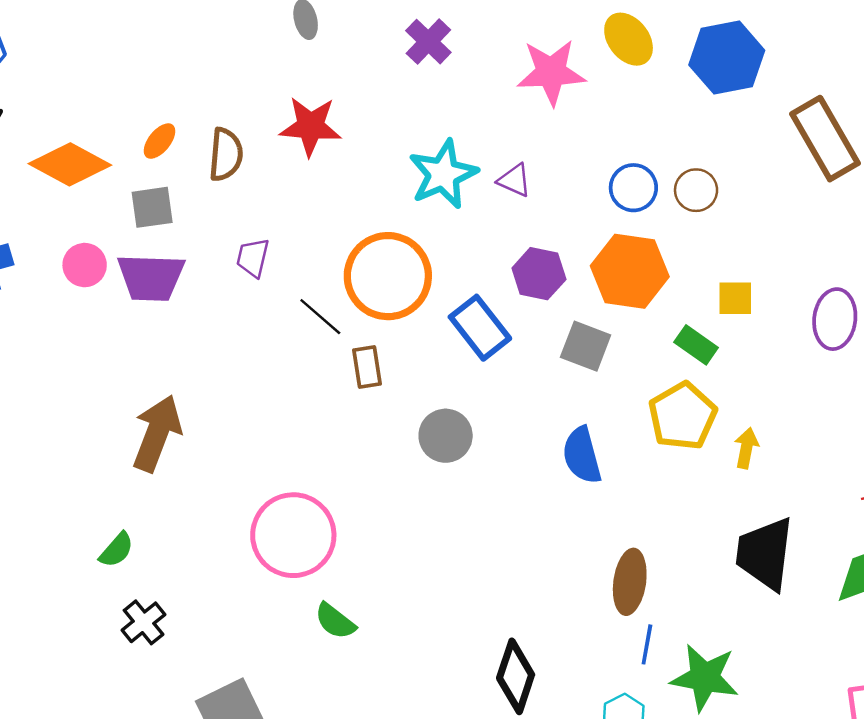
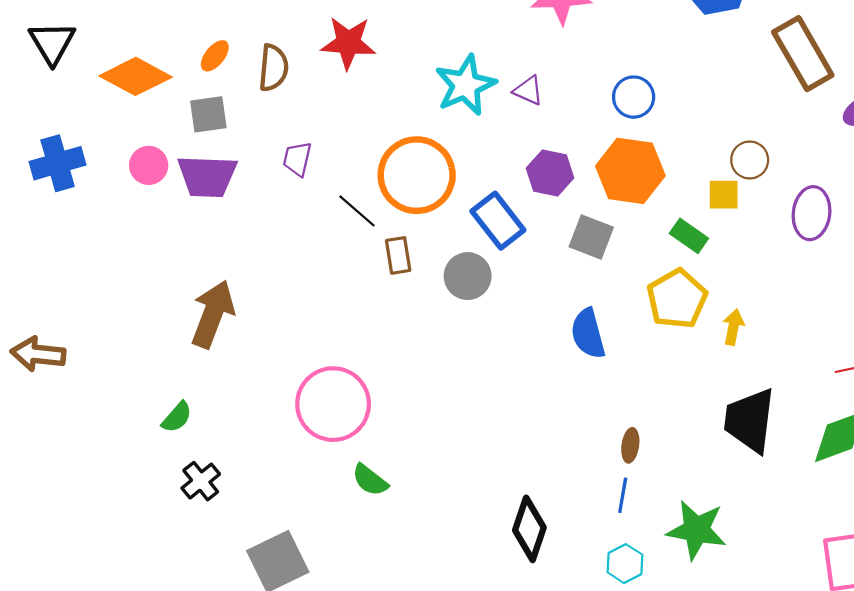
brown circle: (696, 190) -> (750, 160), moved
gray circle: (446, 436) -> (468, 276), moved
brown ellipse: (630, 582) -> (630, 445), size x0.6
blue line: (647, 644) -> (623, 495), moved

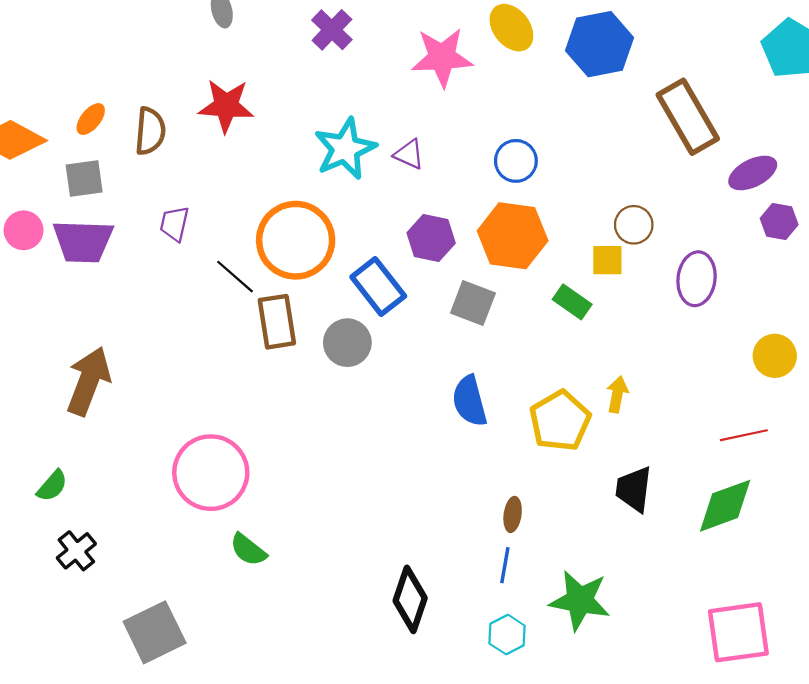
brown rectangle: (398, 255) -> (277, 322), size x1.4
yellow pentagon: (677, 299) -> (560, 421), moved
black trapezoid: (750, 420) -> (634, 489), size x0.7

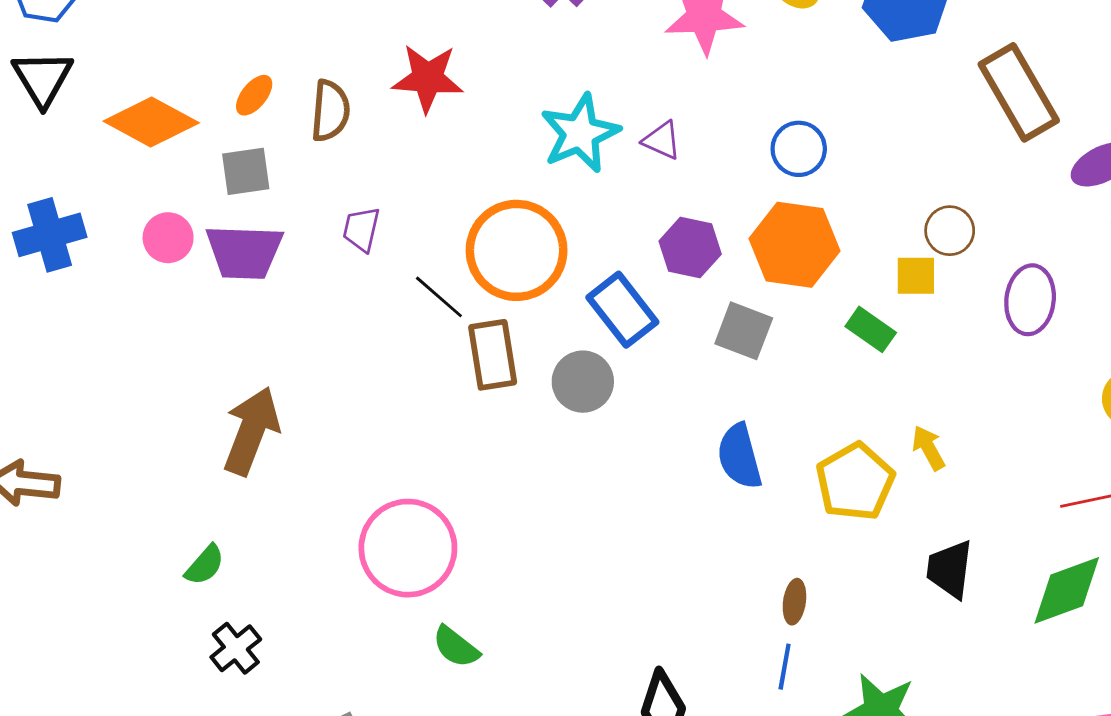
yellow arrow: (617, 394) -> (929, 448), turned -40

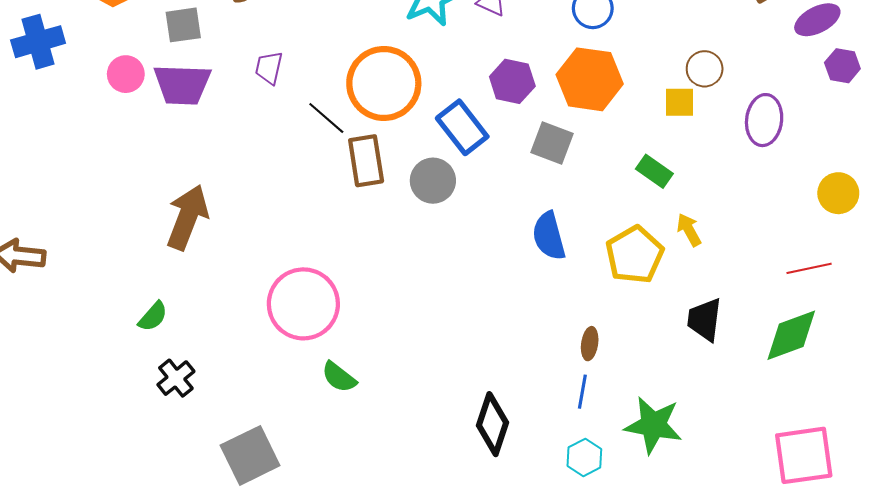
blue cross: (50, 235) -> (38, 42), moved
green rectangle: (871, 329) -> (654, 171), moved

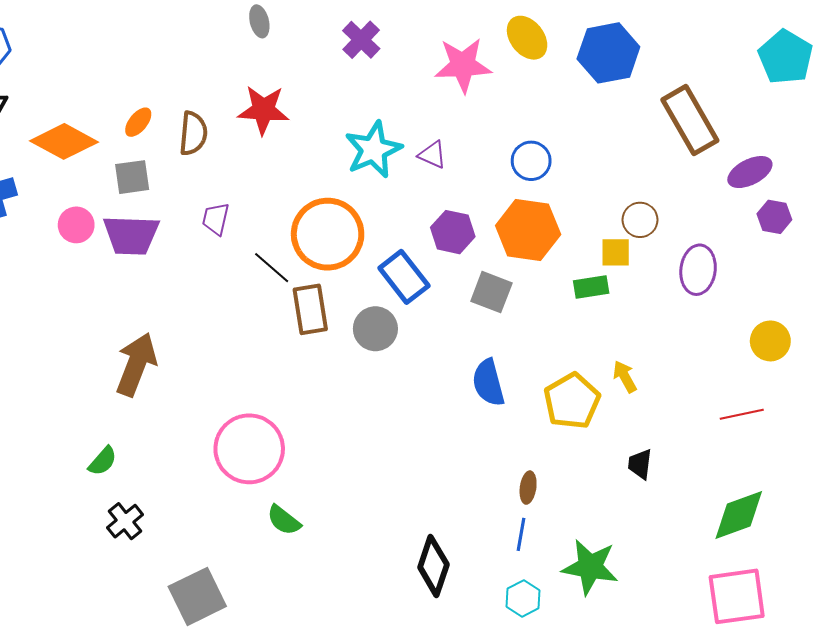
green rectangle: (654, 171) -> (591, 287), moved, turned -44
black trapezoid: (705, 320) -> (640, 464), size x0.7
green diamond: (791, 335) -> (739, 515), moved

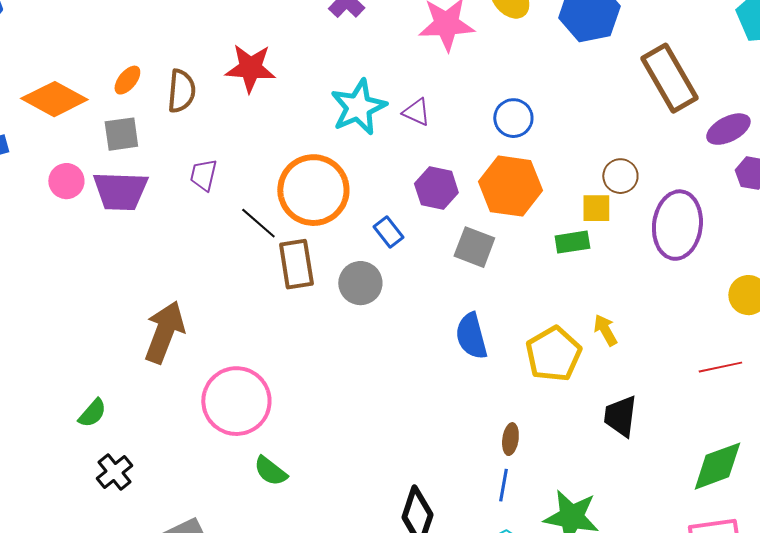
purple ellipse: (698, 270) -> (677, 225), size x1.4
blue rectangle: (404, 277) -> (388, 232), size x0.6
brown arrow: (136, 364) -> (164, 332), moved
black trapezoid: (640, 464) -> (620, 416), size x1.4

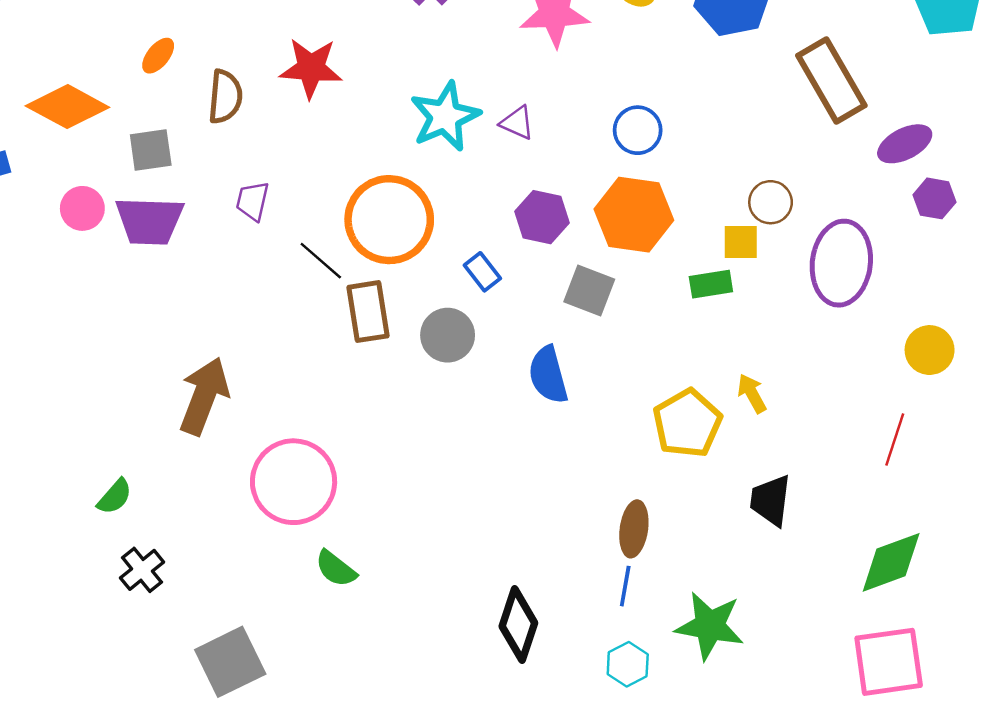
orange ellipse: (127, 80) -> (158, 56), moved
blue semicircle: (471, 336) -> (548, 375), moved
red line: (720, 367) -> (895, 439), turned -60
brown ellipse: (510, 439) -> (634, 529), size x1.4

